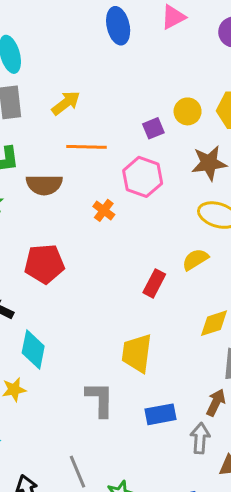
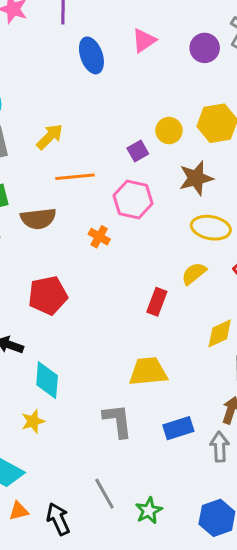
yellow trapezoid: (137, 353) -> (148, 371), turned 84

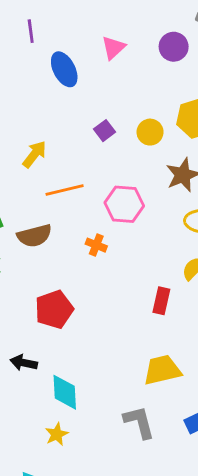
purple square: (138, 151) -> (105, 131), moved

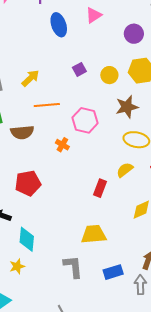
purple circle: (174, 47) -> (134, 34), moved

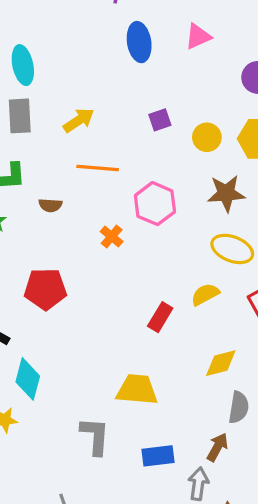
brown semicircle: (22, 132) -> (50, 205), size x0.6

